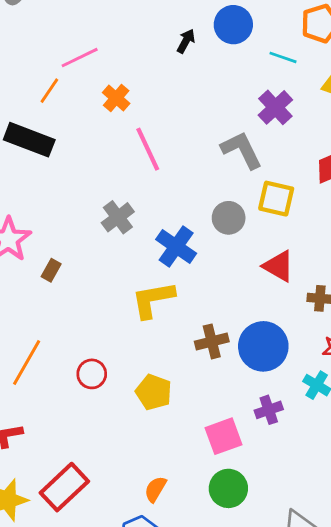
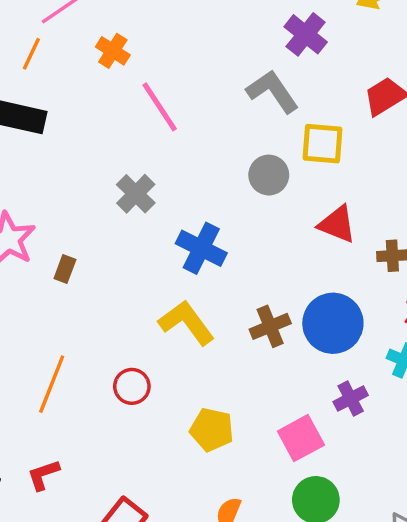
blue cross: (176, 246) -> (201, 248), moved
yellow L-shape: (153, 300) -> (187, 323), moved, turned 72
yellow pentagon: (154, 392) -> (212, 430), moved

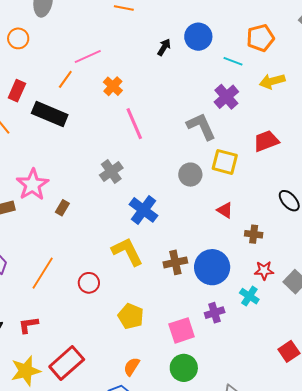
red triangle: (337, 224) -> (225, 210), size x0.7

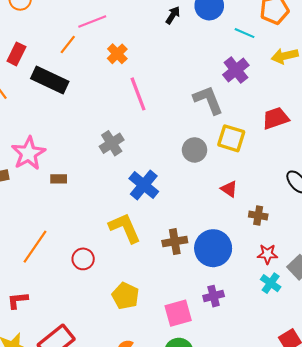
brown rectangle: (62, 208) -> (59, 179), turned 56
cyan cross: (249, 296) -> (271, 283), moved

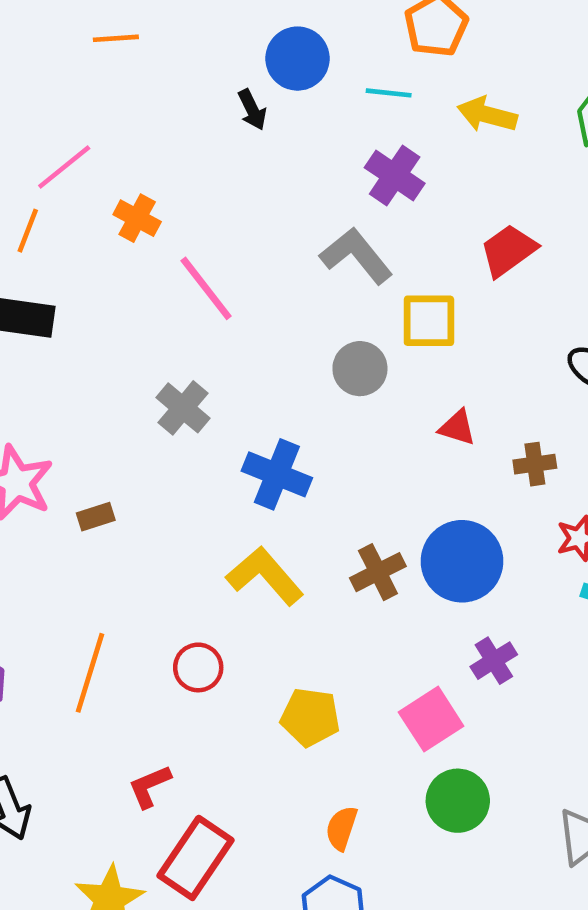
black arrow: (173, 15) -> (252, 110), moved, turned 138
yellow arrow: (285, 56) -> (487, 115), turned 45
red L-shape: (18, 300) -> (150, 786), moved

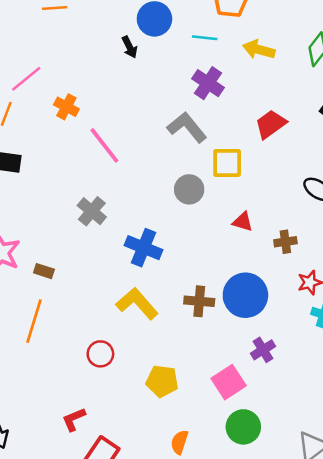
brown rectangle: (96, 517) -> (44, 271), turned 36
brown cross: (378, 572) -> (199, 301), turned 32
orange line: (90, 673) -> (34, 321), moved

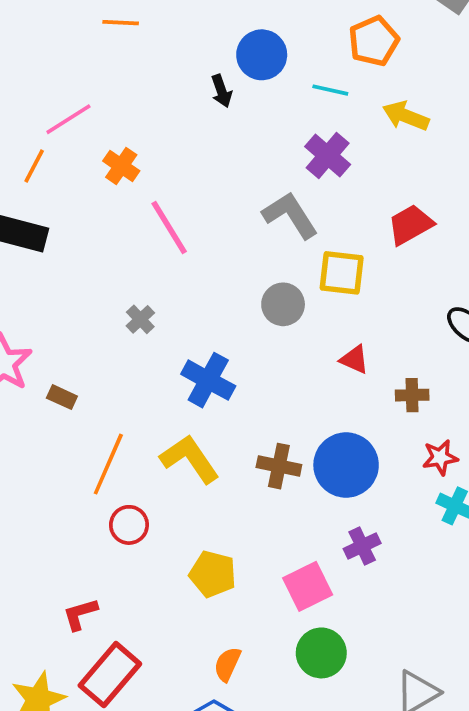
gray cross: (92, 211) -> (140, 319), size x0.7
orange line: (34, 321) -> (108, 464), moved

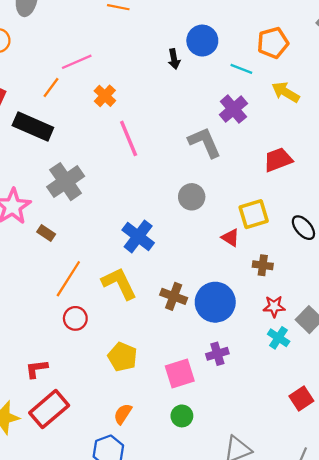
yellow square: (342, 273) -> (254, 214), moved, turned -32
gray cross: (140, 319) -> (66, 182), moved, size x2.0
green circle: (321, 653) -> (182, 416), size x0.7

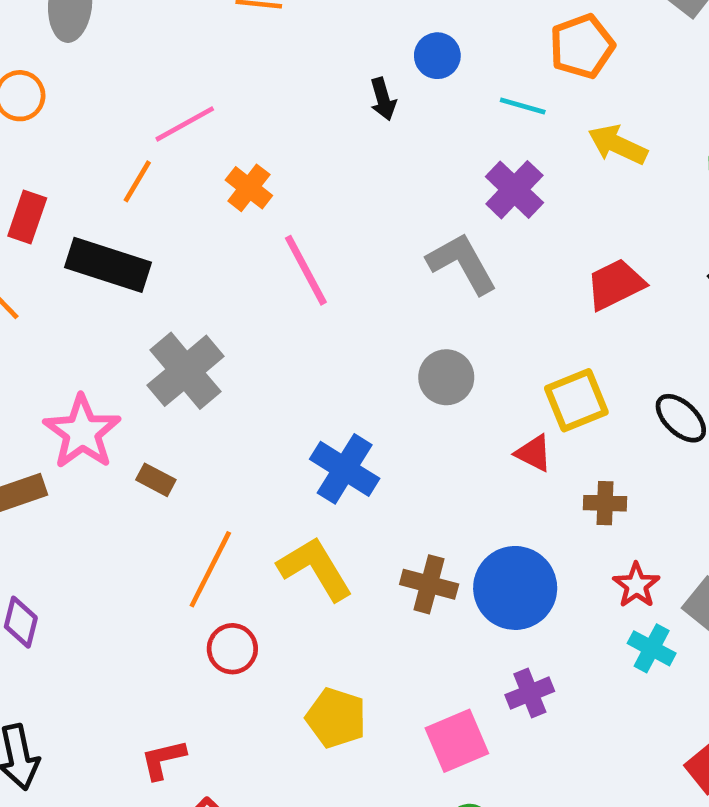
blue circle: (202, 41) -> (437, 56), size x0.7
red star: (274, 306) -> (636, 585), turned -30

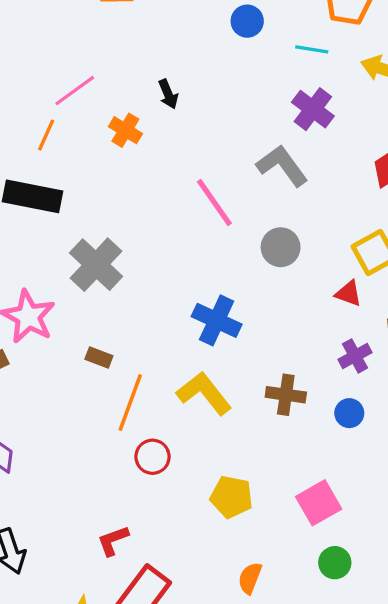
black arrow: (383, 99) -> (168, 94), moved
pink line: (306, 270) -> (214, 203), moved
brown rectangle: (156, 480) -> (99, 357), moved
blue circle: (515, 588) -> (349, 413), moved, size x0.5
purple cross: (530, 693) -> (355, 356), moved

